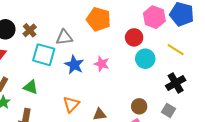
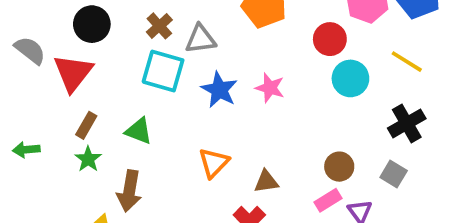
brown cross: (30, 30) -> (159, 26), moved

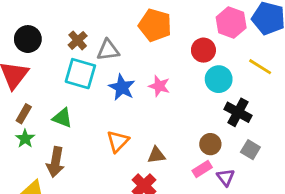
black cross: (407, 123) -> (238, 112), moved, turned -32

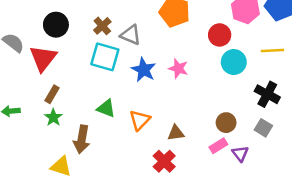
gray triangle: (108, 50) -> (131, 35), turned 30
yellow line: (260, 67) -> (272, 50), turned -35
black cross: (238, 112) -> (267, 94), moved
green triangle: (62, 118) -> (106, 108), moved

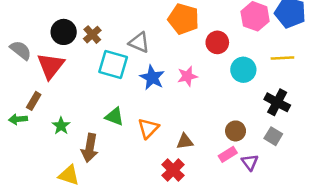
brown cross: (102, 26) -> (92, 35), moved
red circle: (220, 35) -> (217, 42), moved
pink star: (178, 68) -> (187, 76), turned -30
brown rectangle: (52, 94) -> (34, 101), moved

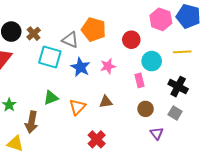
orange pentagon: (183, 19) -> (94, 30), moved
green triangle: (114, 117) -> (51, 98), turned -42
brown triangle: (185, 141) -> (106, 102), moved
pink rectangle: (228, 154) -> (139, 80), moved, turned -72

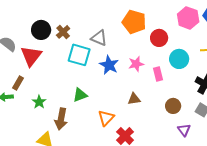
orange pentagon: (94, 30) -> (134, 22), moved
pink rectangle: (139, 80) -> (158, 74), moved
orange triangle: (77, 107) -> (106, 118), moved

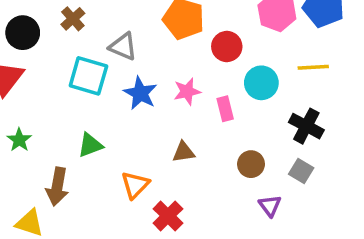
brown cross: (63, 32) -> (73, 19), moved
green star: (39, 102) -> (19, 140), moved

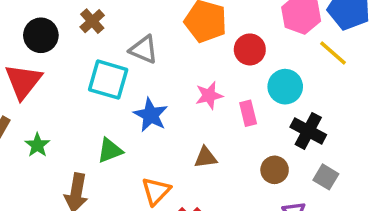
yellow line: (313, 67) -> (333, 53), moved, turned 44
blue star: (140, 93) -> (151, 115), moved
black cross: (306, 126) -> (308, 131), moved

